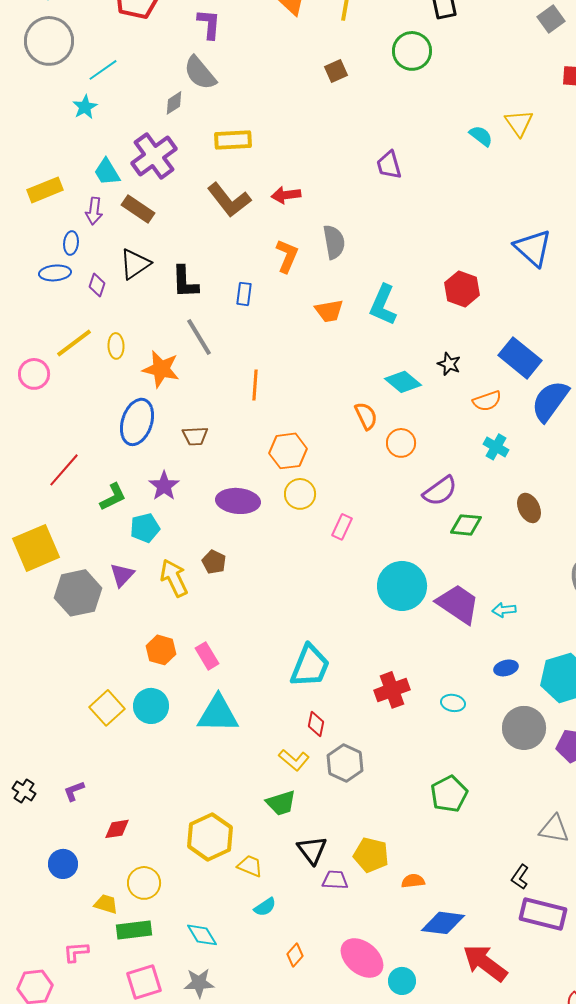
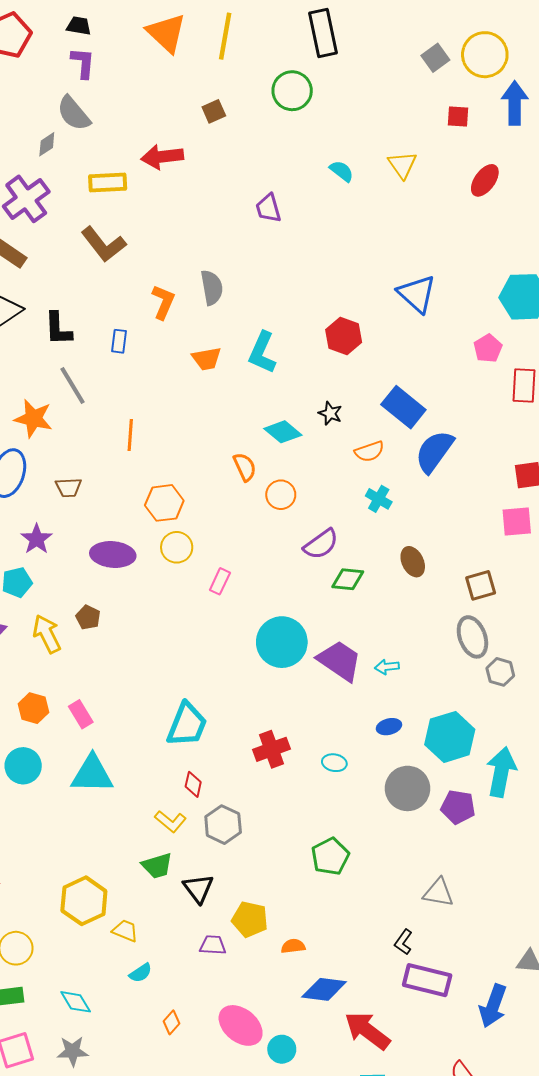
cyan semicircle: (481, 136) -> (342, 171), moved
red arrow: (286, 195) -> (162, 157), moved, size x1.4
black triangle: (312, 850) -> (198, 888), moved

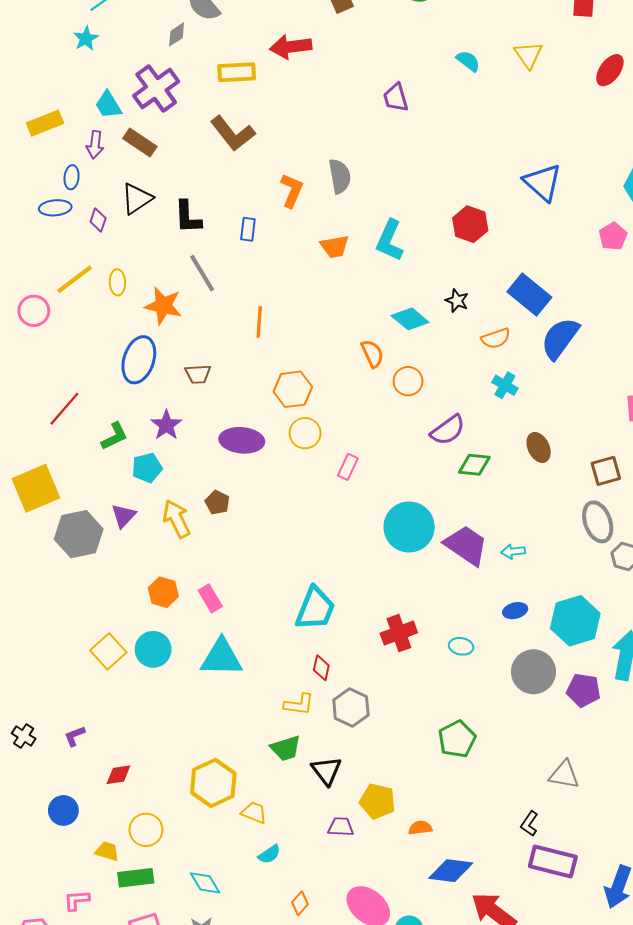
yellow L-shape: (170, 821) -> (299, 704), turned -32

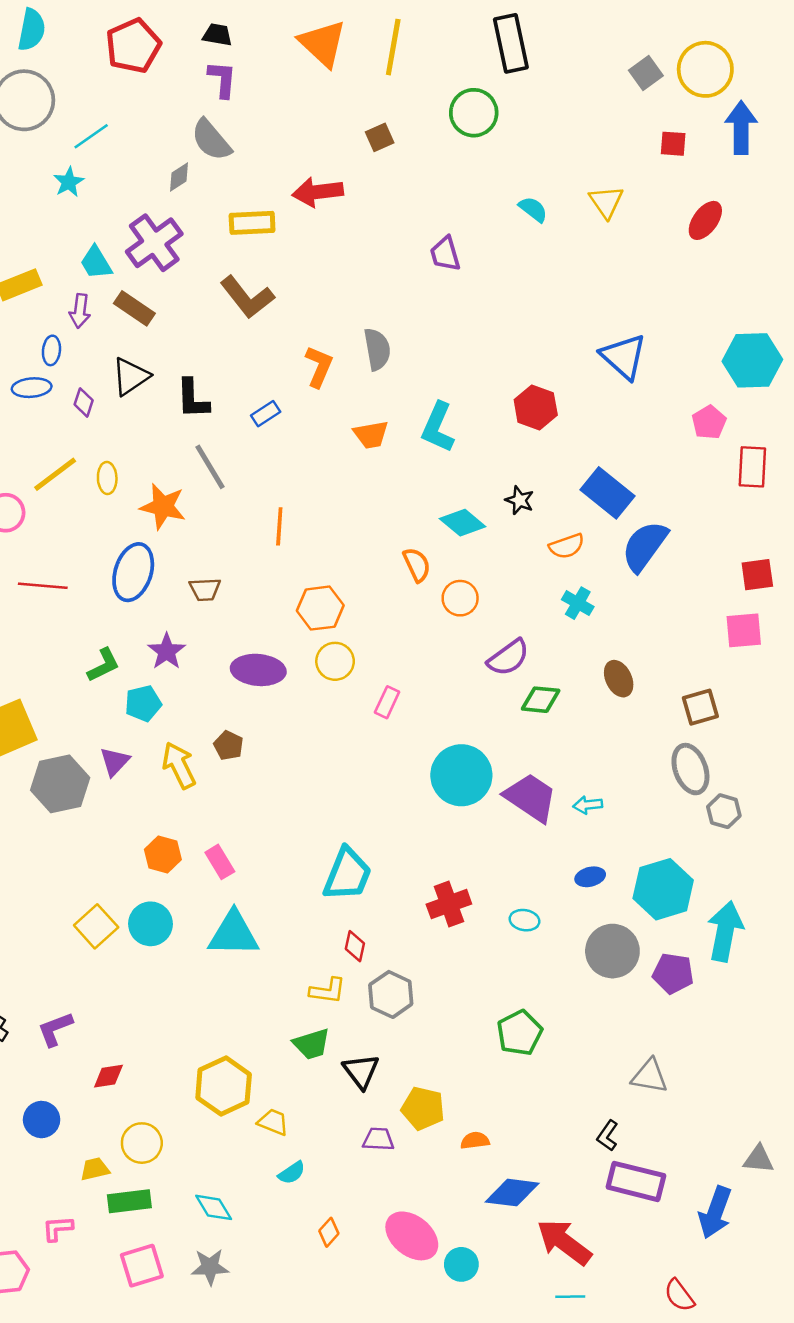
blue rectangle: (248, 229) -> (266, 414), turned 50
red line: (64, 409) -> (43, 586), moved, turned 54
purple L-shape: (75, 736) -> (55, 1029), size x1.4
yellow trapezoid: (107, 851) -> (95, 1169), turned -30

